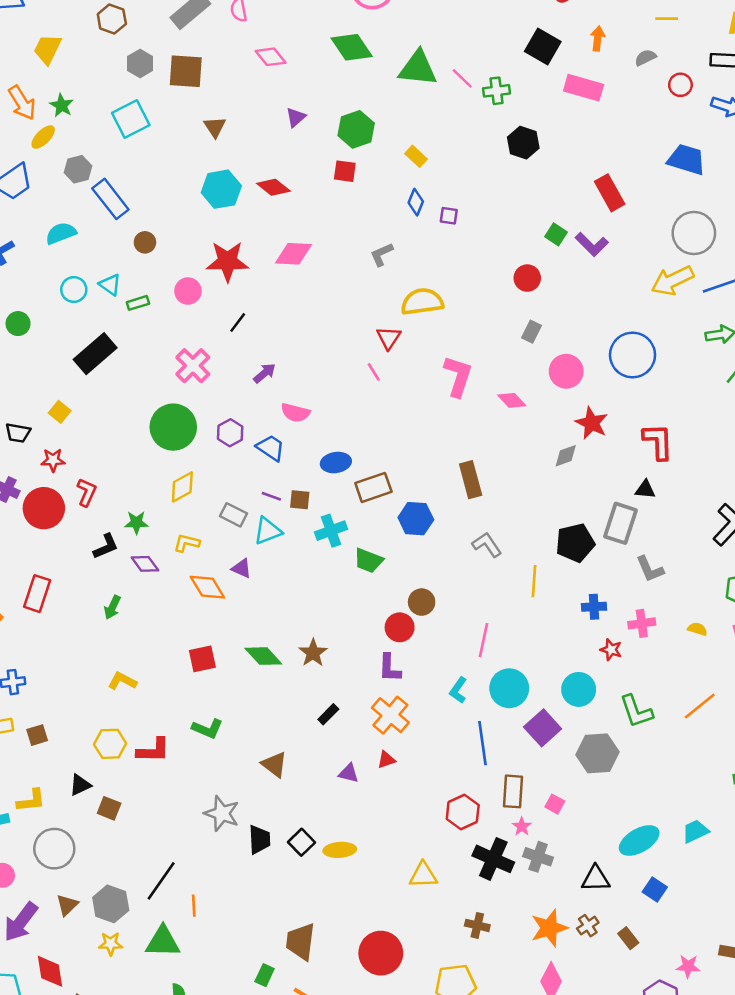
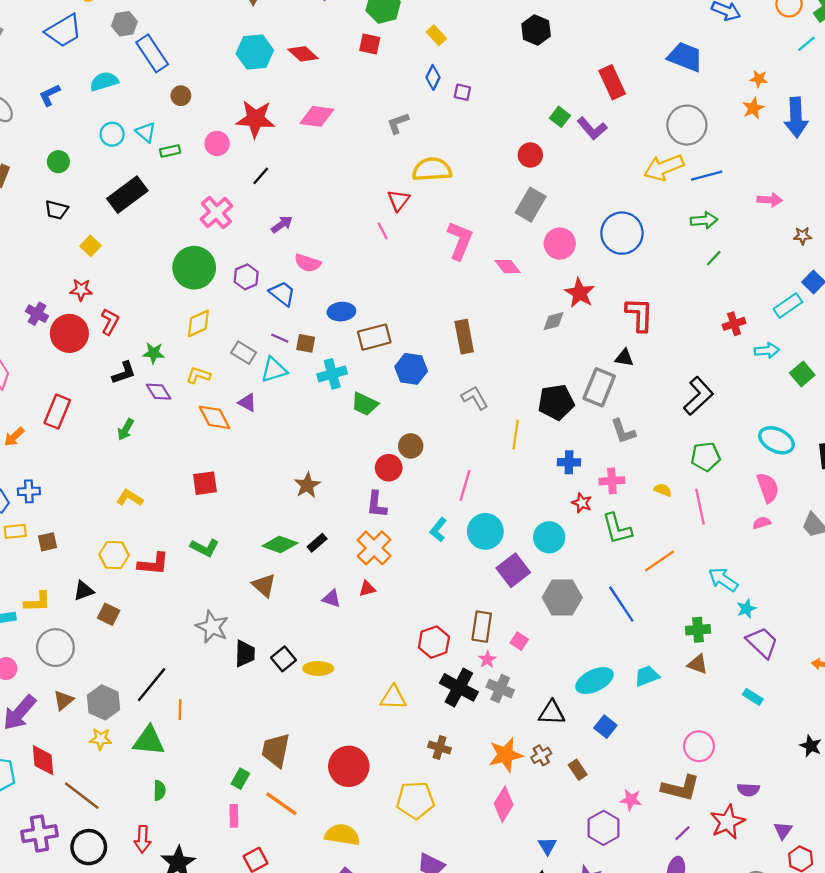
gray rectangle: (532, 332) -> (531, 205), size x1.6
black trapezoid: (18, 433) -> (57, 210), moved
green diamond: (263, 656) -> (280, 544), moved, turned -32
green L-shape: (636, 711) -> (617, 529), moved
blue line: (482, 743) -> (621, 604), moved, turned -30

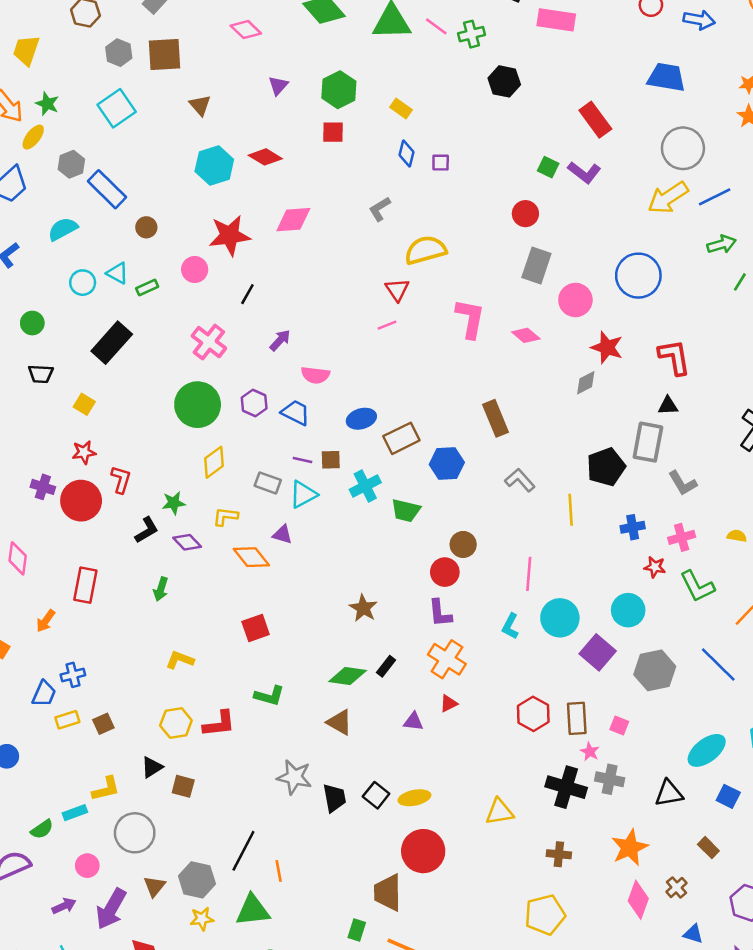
pink line: (383, 231) -> (387, 325), turned -72
red hexagon: (434, 642) -> (533, 714), moved
brown cross: (541, 755) -> (677, 887), moved
red circle: (349, 766) -> (423, 851), moved
blue triangle: (547, 846) -> (693, 934), turned -30

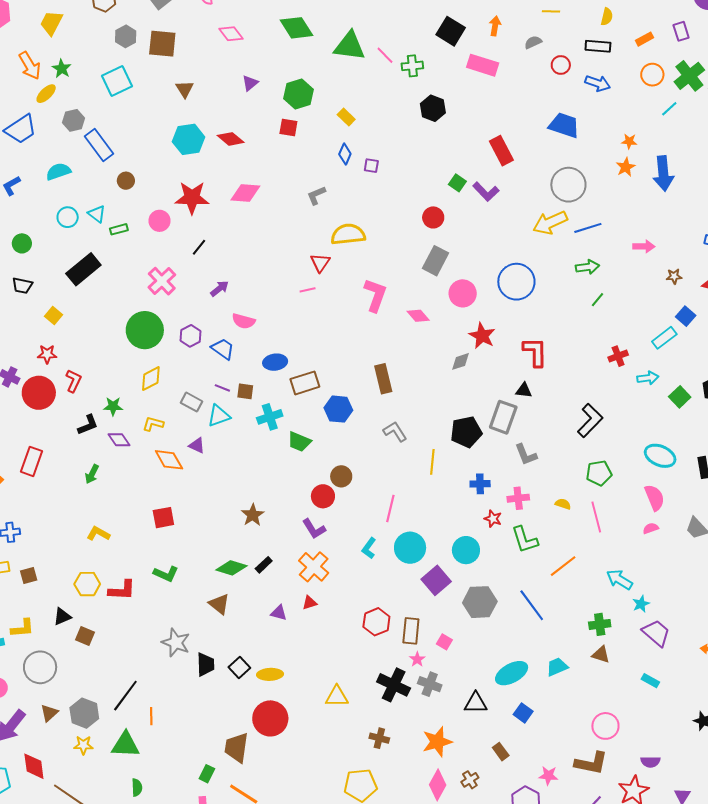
purple L-shape: (440, 613) -> (314, 529), turned -35

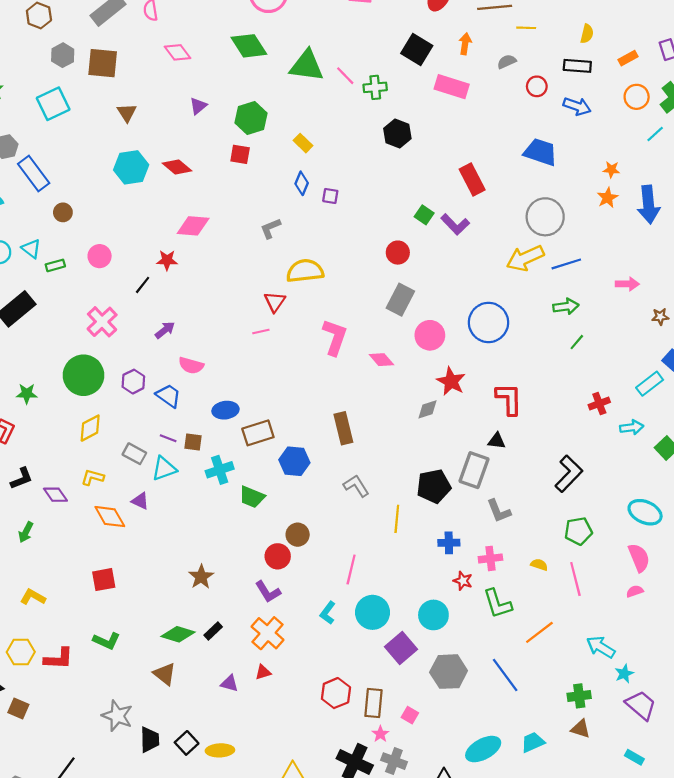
red star: (192, 198) -> (167, 260), moved, size x0.6
green star: (113, 406) -> (27, 394), moved

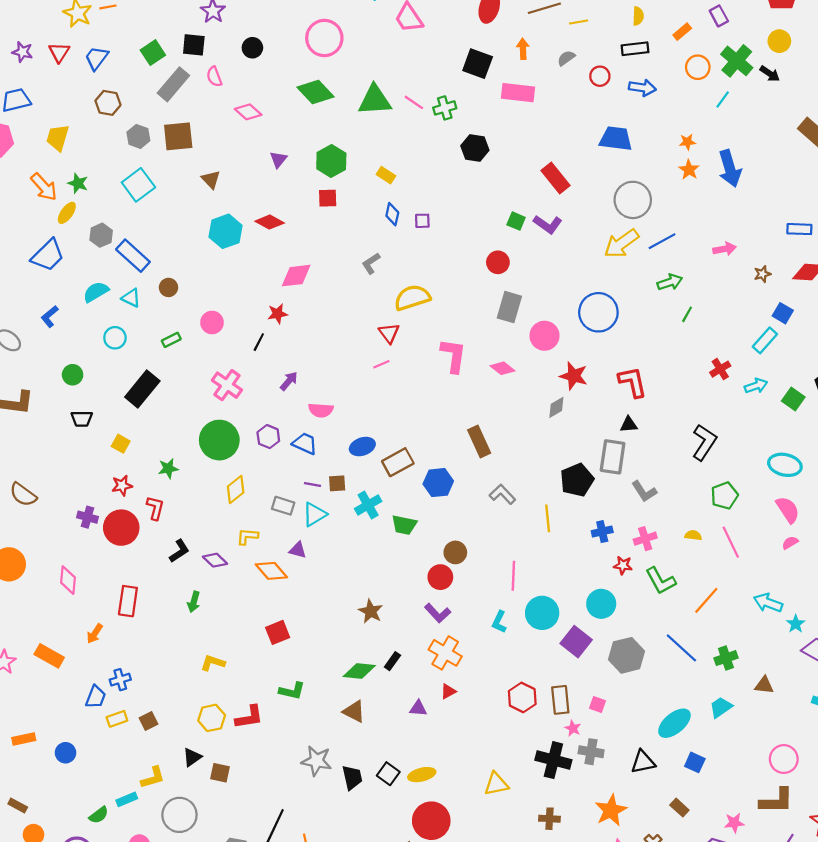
cyan triangle: (31, 249) -> (131, 298), moved
green cross: (579, 696) -> (726, 658), moved

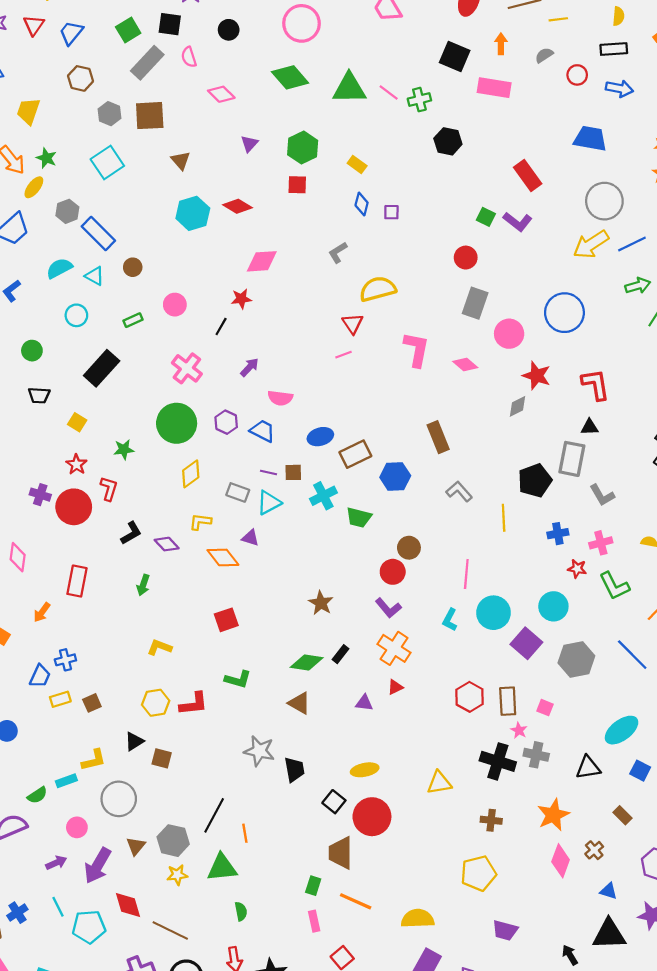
red star: (122, 485) -> (76, 464), turned -30
black square: (388, 774) -> (334, 802), moved

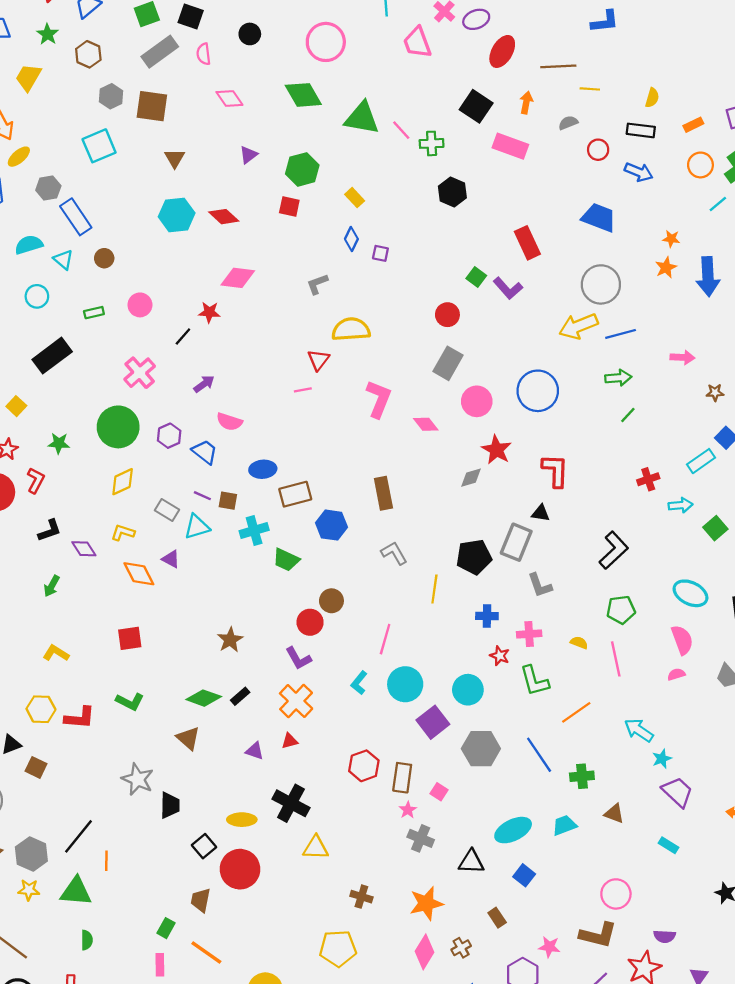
green star: (46, 158) -> (48, 34), moved
black cross: (498, 761) -> (291, 803), moved
brown trapezoid: (341, 853) -> (201, 900), size x0.7

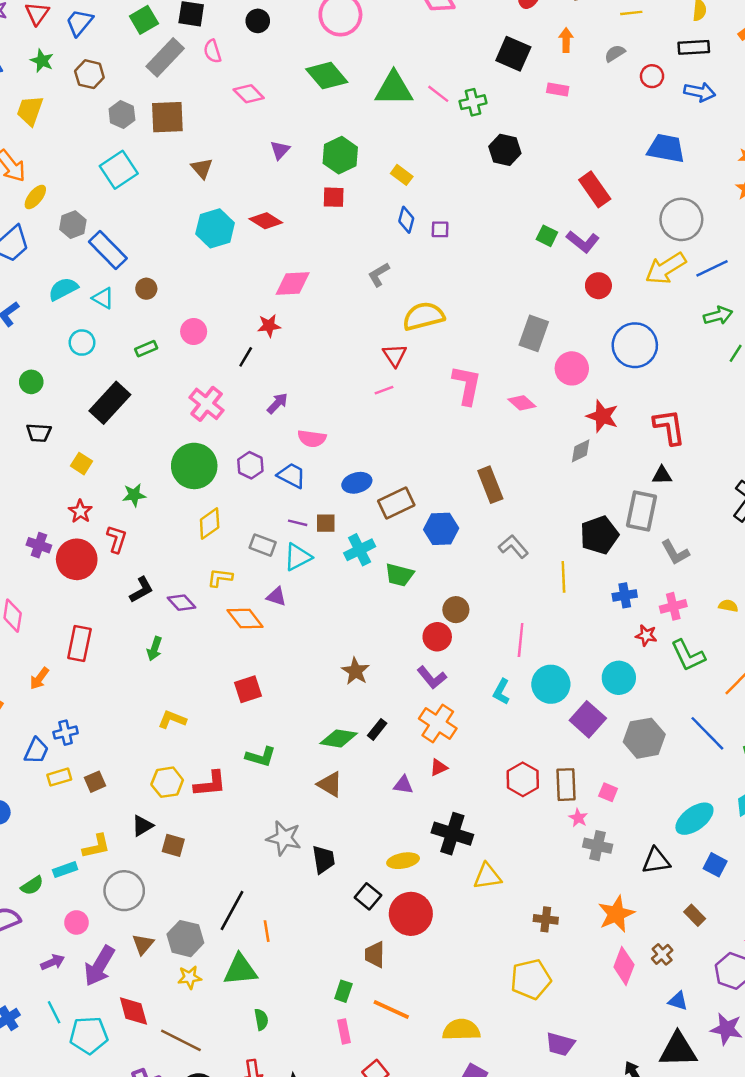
pink rectangle: (510, 146) -> (558, 90), size x0.6
red circle: (447, 315) -> (598, 286), moved

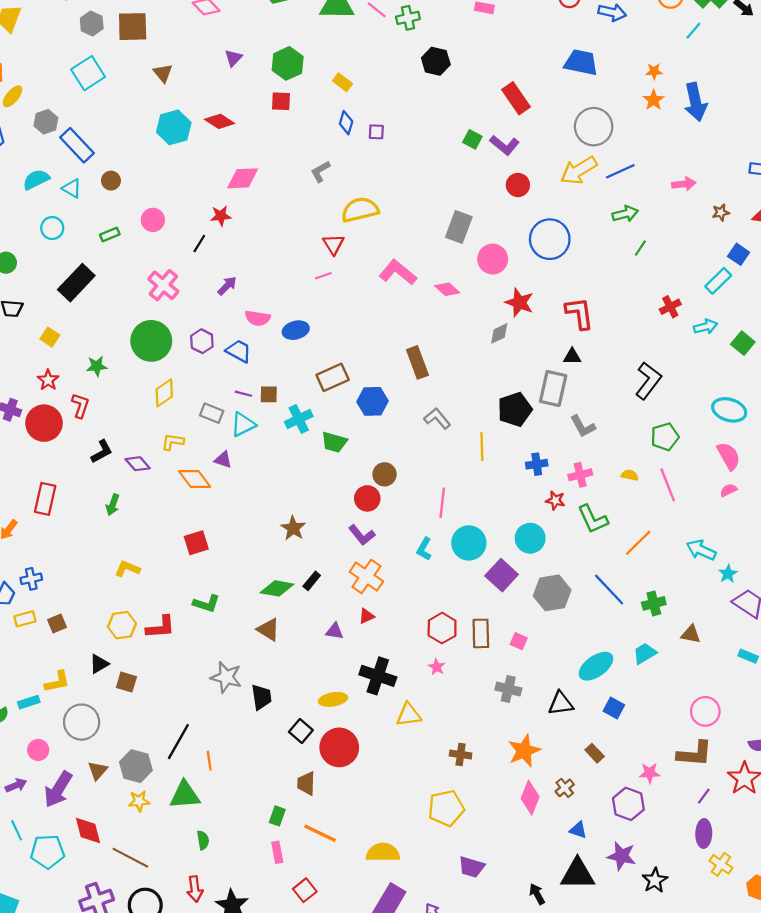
pink L-shape: (467, 385) -> (398, 272), turned -63
blue ellipse: (357, 483) -> (296, 330), moved
pink star: (578, 818) -> (437, 667), moved

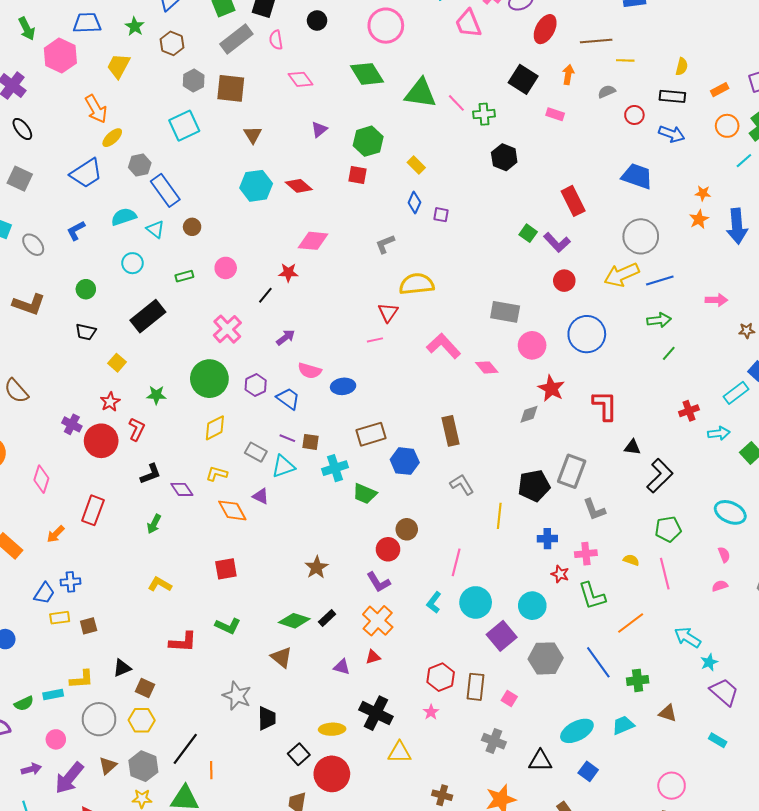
gray rectangle: (459, 227) -> (505, 312), turned 72
black triangle: (572, 357) -> (632, 447), moved
pink semicircle: (729, 456) -> (724, 555), size x0.6
yellow hexagon: (122, 625) -> (142, 720), moved

